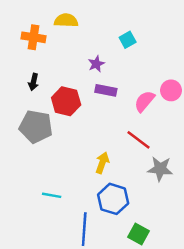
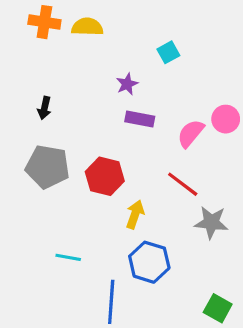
orange cross: (33, 37) -> (44, 22), moved
red hexagon: (66, 101) -> (105, 176), moved
green square: (138, 234) -> (218, 308), moved

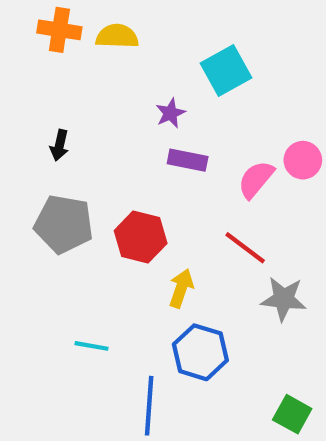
cyan square: (168, 52) -> (226, 70), size x1.6

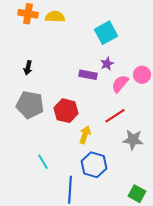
purple star: (170, 113) -> (107, 64), moved
red line: (245, 248) -> (115, 116), turned -70
cyan line: (91, 346) -> (43, 162), turned 49

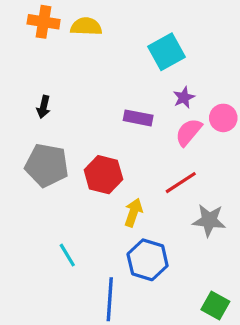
purple star: (107, 64) -> (184, 97), moved

